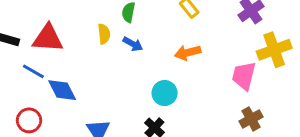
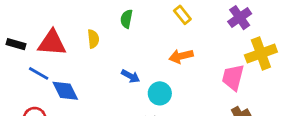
yellow semicircle: (104, 34) -> (93, 39), moved
blue arrow: (133, 44) -> (130, 76), moved

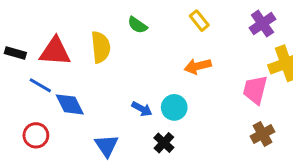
green semicircle: (126, 19) -> (137, 25), turned -66
yellow semicircle: (93, 39) -> (101, 47), size x1.5
blue arrow: (130, 76) -> (142, 109), moved

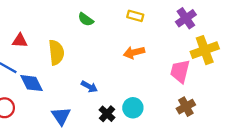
yellow rectangle: (199, 21) -> (135, 16), turned -35
yellow semicircle: (101, 47) -> (56, 52), moved
red triangle: (55, 51) -> (20, 41), size x0.6
cyan circle: (174, 107) -> (133, 108), moved

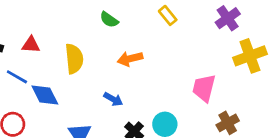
yellow rectangle: (135, 16) -> (168, 15), turned 35
orange arrow: (134, 52) -> (130, 59), moved
pink trapezoid: (180, 71) -> (204, 88), moved

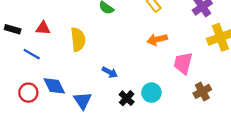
orange arrow: (130, 59) -> (157, 39), moved
blue diamond: (45, 95) -> (54, 86), moved

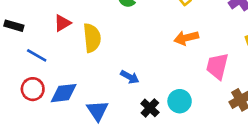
red triangle: (43, 28) -> (62, 23), moved, turned -35
blue diamond: (54, 86) -> (64, 93), turned -70
red circle: (28, 93) -> (33, 89), moved

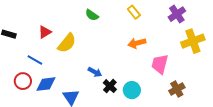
yellow semicircle: (92, 38) -> (67, 43), turned 45
blue line: (37, 55) -> (35, 60), moved
black cross: (150, 108) -> (110, 86), moved

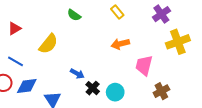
red triangle: (45, 32) -> (14, 28), moved

